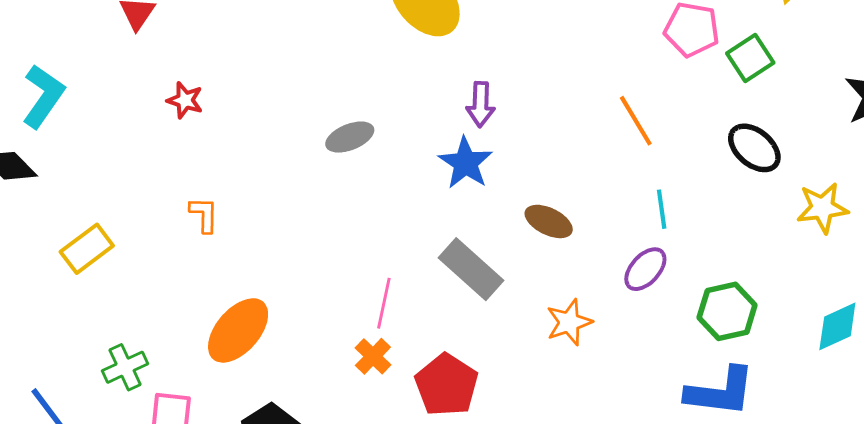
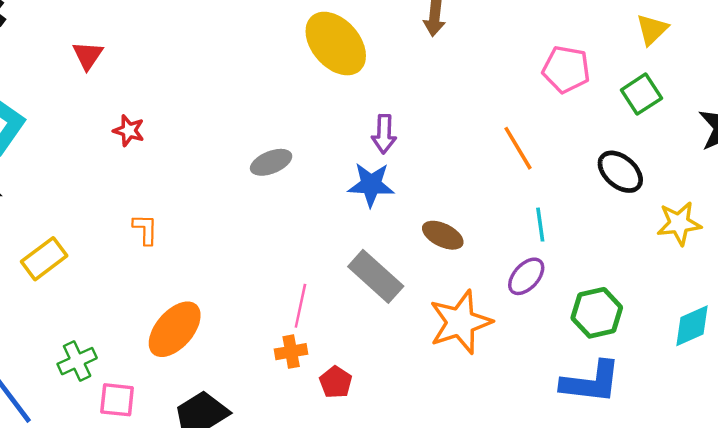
green square: (750, 58) -> (641, 94), moved
blue star: (466, 163) -> (371, 185), turned -30
orange star: (569, 322) -> (460, 322), size x1.6
orange cross: (373, 356) -> (291, 352), turned 36
red pentagon: (446, 385) -> (336, 382), moved, size x0.6

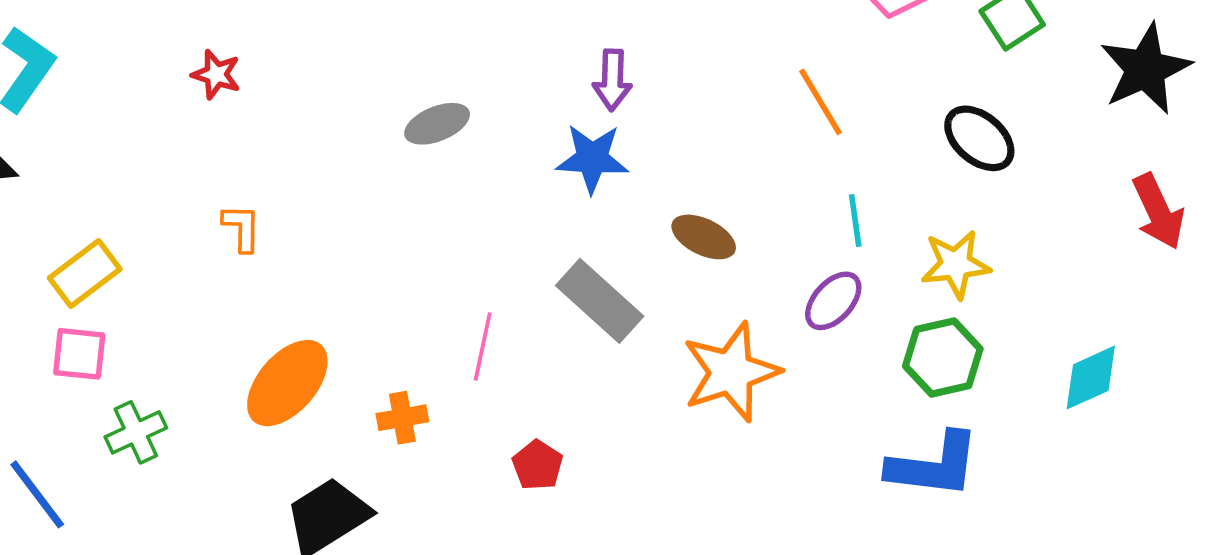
yellow star: (679, 223) -> (956, 264), moved
orange cross: (291, 352) -> (402, 418), moved
pink square: (117, 400) -> (79, 354), moved

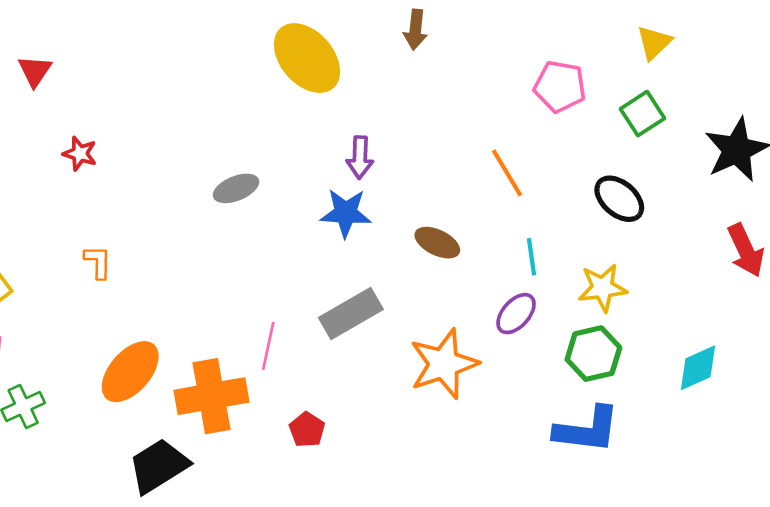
brown ellipse: (704, 237) -> (437, 243), moved
gray rectangle: (600, 301) -> (351, 314), turned -72
orange cross: (402, 418) -> (211, 396), size x2.0

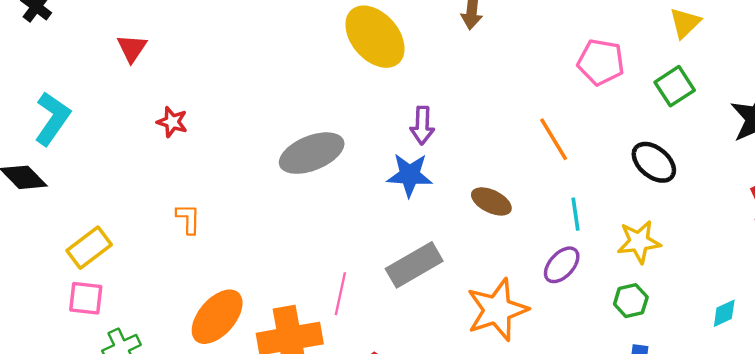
gray ellipse: (236, 188) -> (312, 153), size x1.6
green hexagon: (593, 354) -> (631, 301), size x0.7
cyan diamond: (698, 368) -> (724, 313), size x0.7

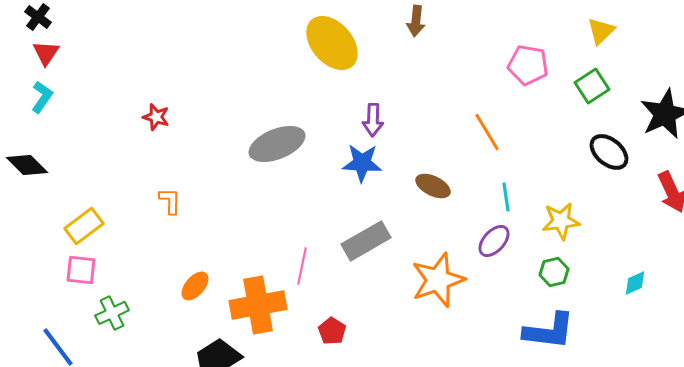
red triangle: (132, 48) -> (46, 53), moved
cyan L-shape: (52, 118) -> (42, 97), moved, size x0.7
black ellipse: (654, 162) -> (609, 152), moved
orange ellipse: (217, 317) -> (195, 286), size x0.6

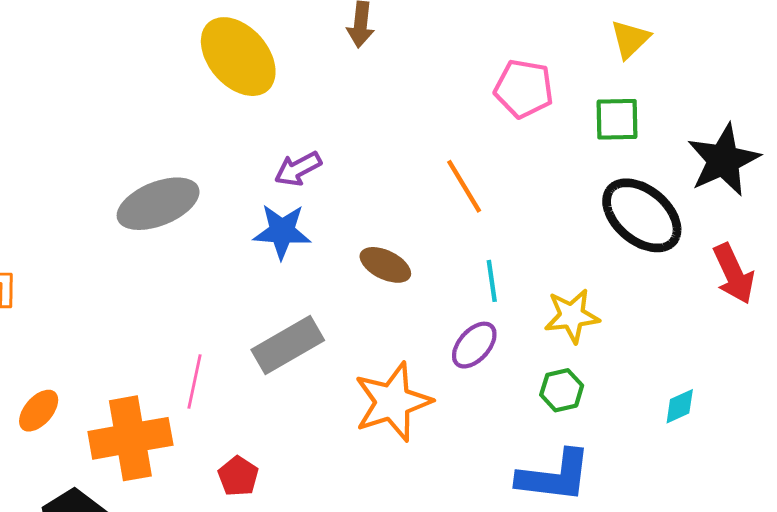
green square: (592, 86) -> (617, 119), turned 32
purple arrow: (373, 120) -> (298, 169), turned 60
black ellipse: (609, 152) -> (642, 215), size x1.4

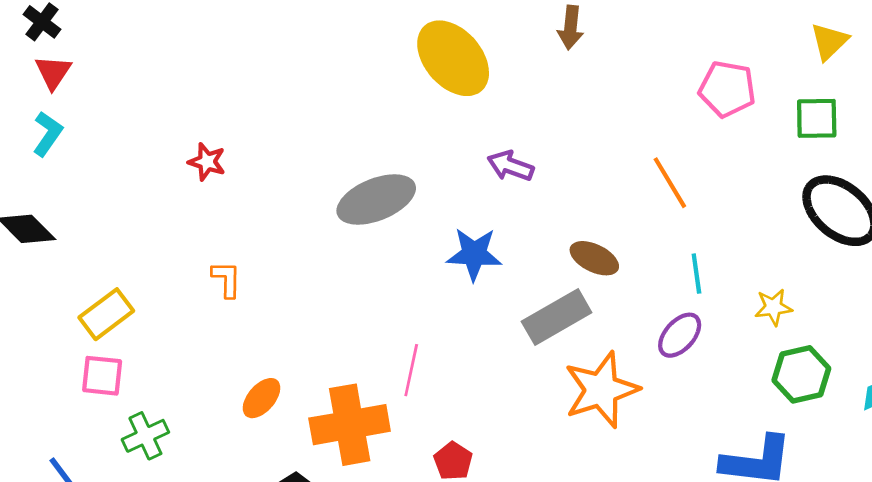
purple arrow: (298, 169) -> (510, 166), turned 48
blue star: (282, 231) -> (474, 254), moved
yellow star: (572, 316) -> (773, 307), size x0.7
gray rectangle: (288, 345) -> (557, 317), moved
green hexagon: (562, 390) -> (801, 374), moved, size x1.4

